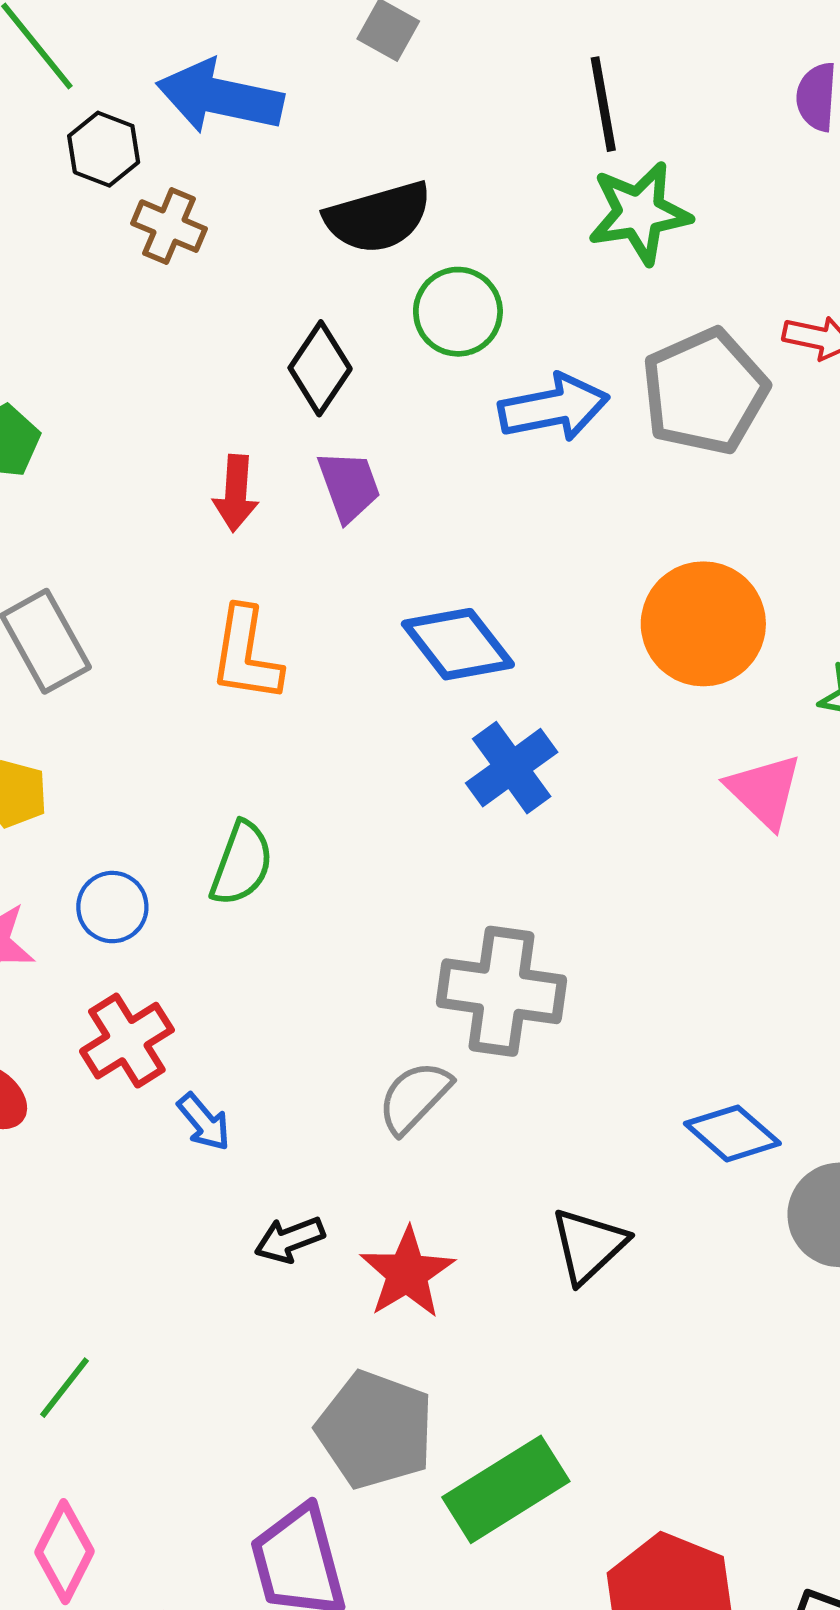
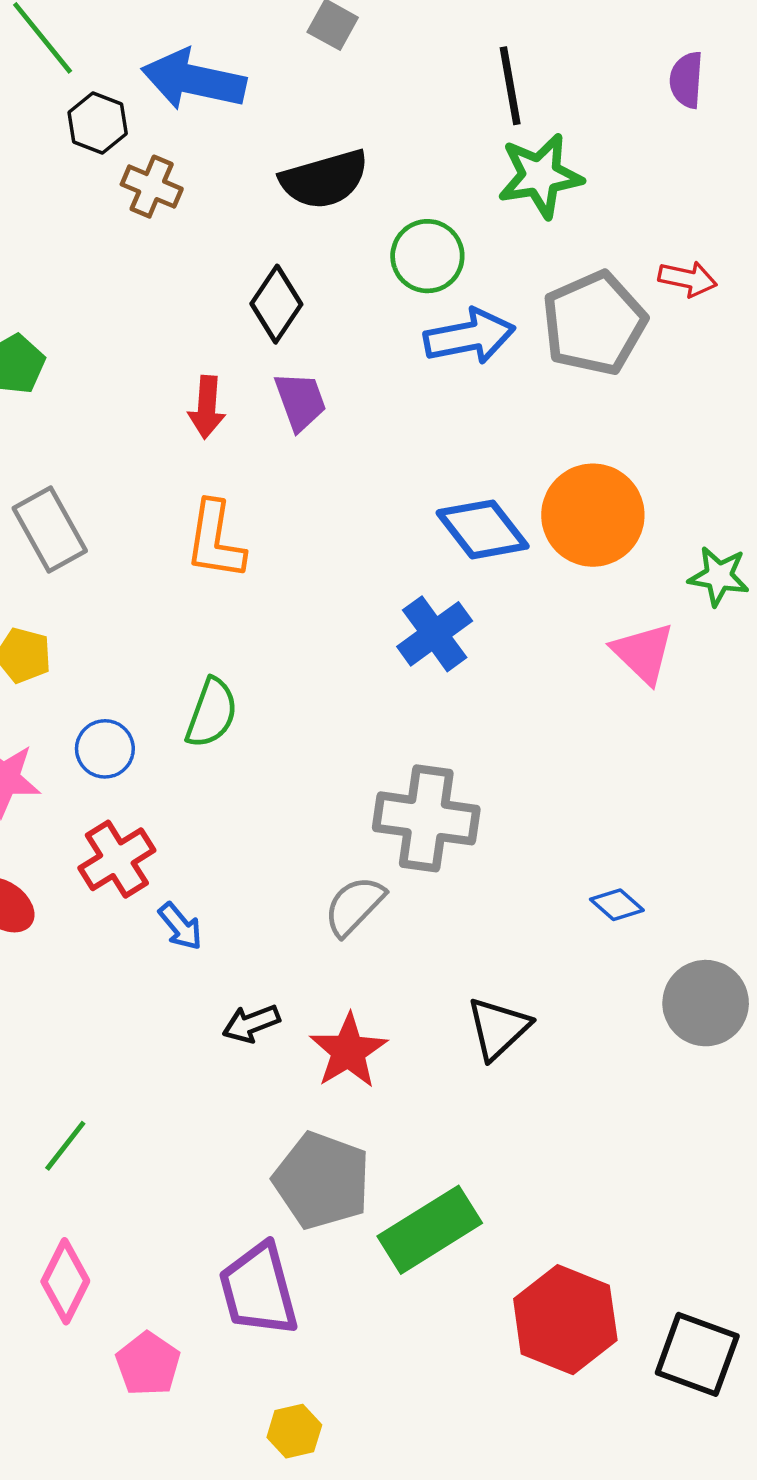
green circle: (458, 312) -> (427, 256), moved
blue diamond: (458, 644) -> (483, 529), moved
blue diamond: (732, 1134) -> (617, 905), moved, size x0.7

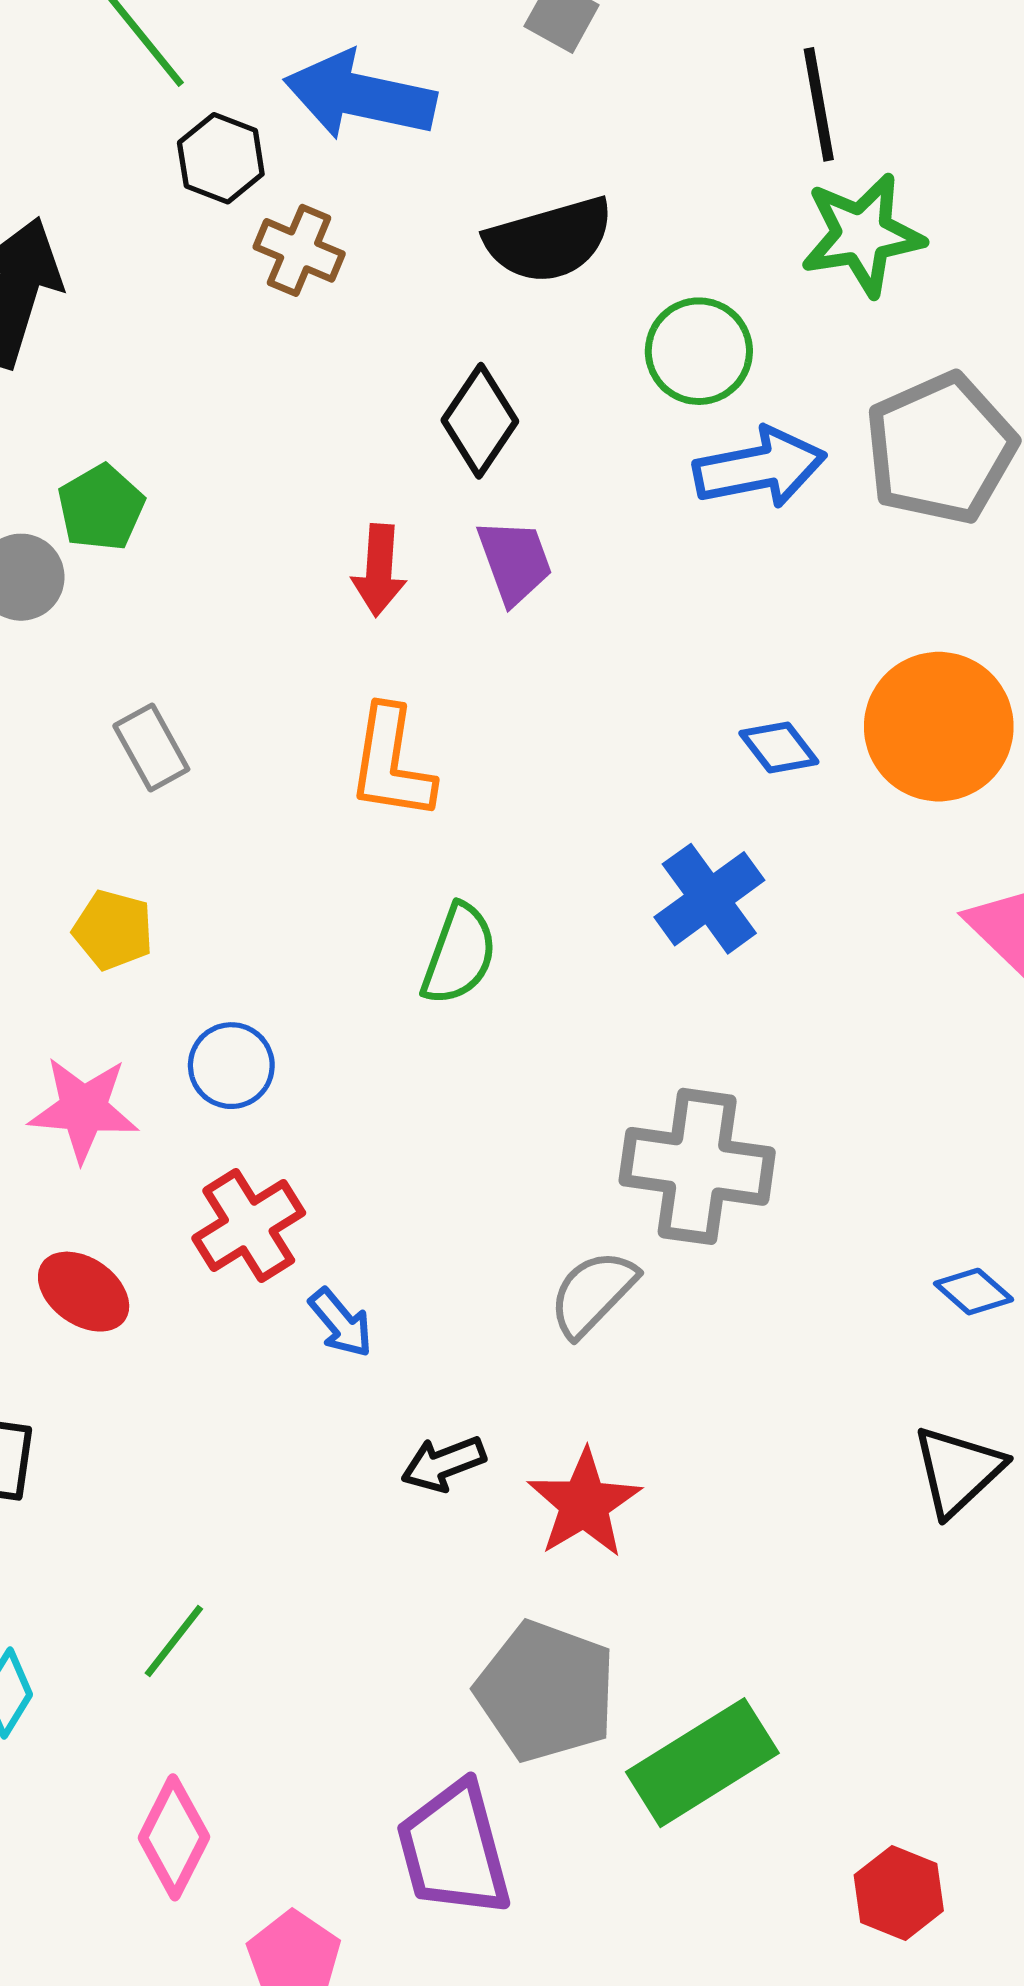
gray rectangle: (50, 529) -> (151, 747), size x0.7
blue diamond: (483, 529) -> (779, 747), size x0.6
green semicircle: (212, 713) -> (459, 954), moved
black triangle: (498, 1028) -> (958, 1471), moved
red hexagon: (565, 1320) -> (899, 1893), size x0.6

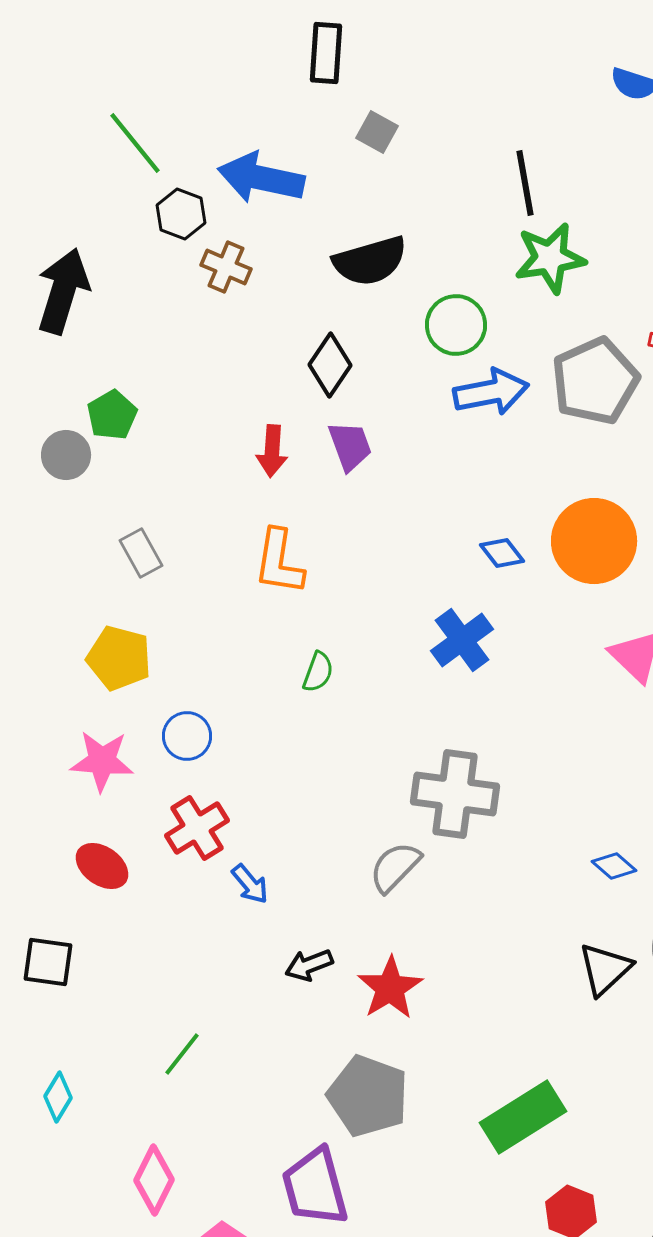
yellow pentagon: (113, 930) -> (119, 658), size x1.4
green semicircle: (459, 954) -> (318, 672), size x0.7
green line: (174, 1641) -> (182, 1054), moved
green rectangle: (702, 1763) -> (523, 1117), moved

